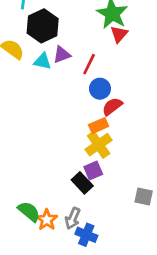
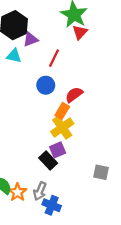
purple triangle: (62, 55) -> (30, 39), moved
blue circle: (100, 89) -> (46, 85), moved
orange rectangle: (99, 126) -> (62, 111), turned -35

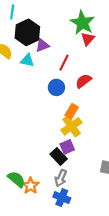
red semicircle: (74, 95) -> (83, 81), moved
gray arrow: (40, 191) -> (61, 178), moved

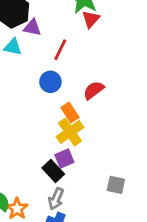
purple triangle: (42, 45) -> (32, 27), turned 32
red semicircle: (83, 81) -> (94, 90), moved
orange rectangle: (72, 111) -> (70, 112), turned -64

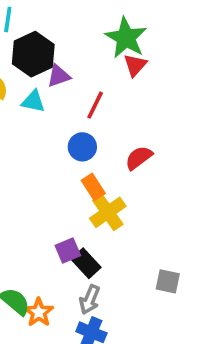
purple triangle: (32, 27) -> (59, 76), turned -30
orange rectangle: (70, 112) -> (93, 187), moved
purple square: (64, 158) -> (68, 250), moved

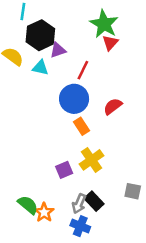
blue circle: (82, 147) -> (74, 99), size x1.5
yellow cross: (108, 212) -> (92, 160), moved
black rectangle: (86, 263) -> (94, 201), moved

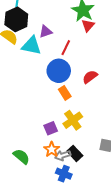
black hexagon: (40, 35) -> (16, 19), moved
cyan triangle: (40, 68) -> (31, 46), size x1.5
gray arrow: (79, 204) -> (63, 155), turned 49
orange star: (44, 212) -> (52, 149), moved

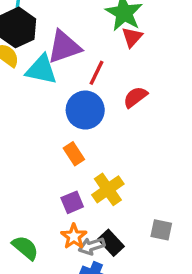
purple triangle: (46, 31) -> (64, 47), size x1.6
red semicircle: (90, 77) -> (135, 97), moved
orange rectangle: (65, 93) -> (74, 154), moved

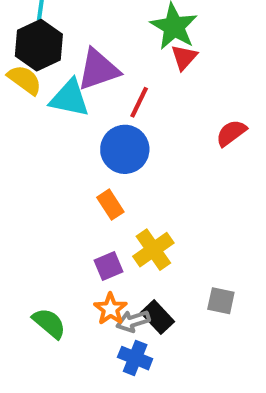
red semicircle: (135, 97) -> (231, 133), moved

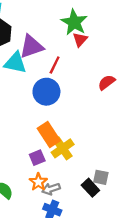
orange rectangle: (110, 205) -> (49, 134), moved, size x1.5
black rectangle: (158, 317) -> (90, 188), moved

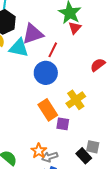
yellow cross: (63, 148) -> (76, 100), moved
purple square: (37, 158) -> (63, 124), moved, turned 32

